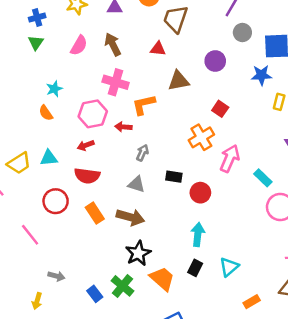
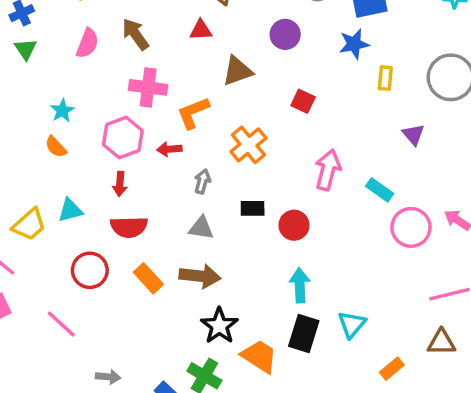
orange cross: (201, 137) -> (248, 145), moved
red arrow: (86, 145) -> (120, 184), turned -56
black rectangle: (195, 268) -> (304, 333), size x1.5

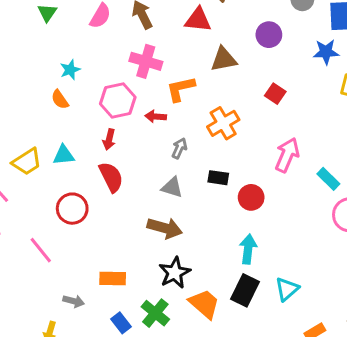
red triangle: (201, 30) -> (198, 20), size x1.4
red semicircle: (129, 227) -> (111, 177), turned -124
orange rectangle: (148, 278) -> (113, 279), moved, turned -55

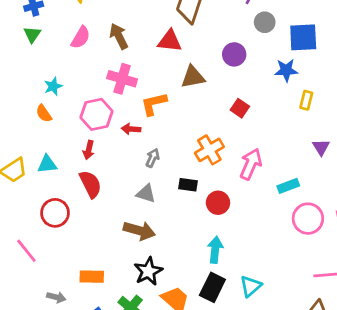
orange cross: (223, 123) -> (209, 150), moved
cyan rectangle: (328, 179) -> (288, 186), turned -65

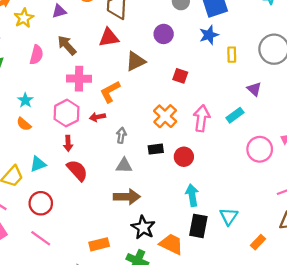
cyan rectangle: (288, 186) -> (235, 115), moved
red circle: (55, 213) -> (41, 203), moved

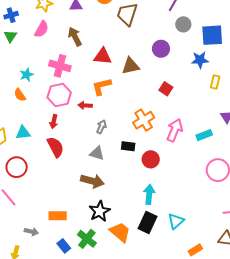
red triangle: (109, 38) -> (103, 56), moved
pink semicircle: (36, 55) -> (42, 29), moved
pink cross: (79, 79) -> (60, 66), moved

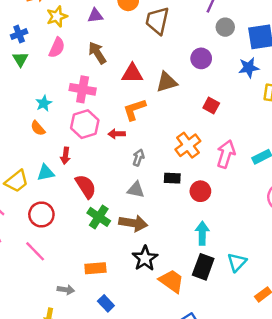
red arrow: (54, 122) -> (65, 156), moved
green cross: (87, 239) -> (99, 217), moved

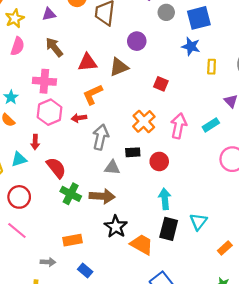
purple circle: (201, 58) -> (137, 41), moved
blue star: (249, 68) -> (191, 46), turned 30
gray arrow: (138, 158) -> (101, 137), size x1.6
gray triangle: (136, 190) -> (112, 168), moved

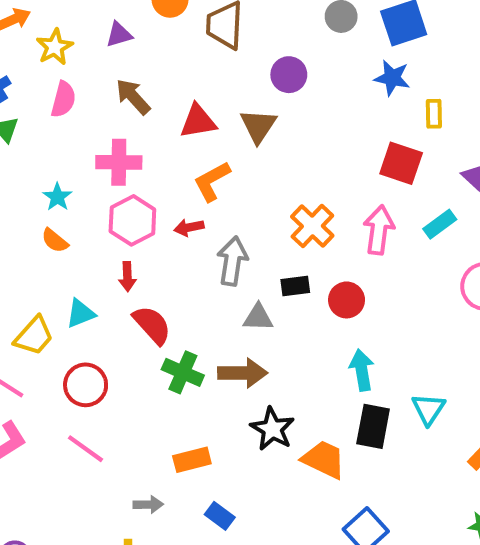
brown triangle: (119, 67) -> (258, 126), turned -30
red square: (161, 84) -> (401, 163), moved, size x1.5
red arrow: (35, 142) -> (127, 277), moved

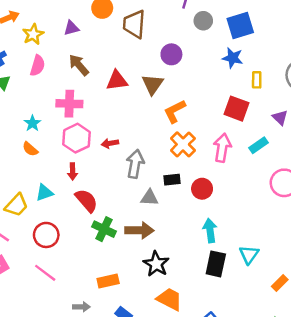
orange L-shape: (212, 181) -> (175, 111), moved
orange trapezoid: (324, 459) -> (169, 299), moved

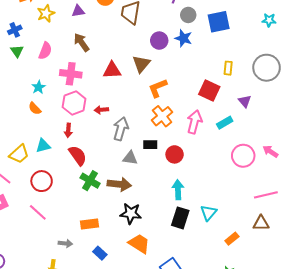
blue star: (233, 58) -> (183, 38), moved
pink semicircle: (37, 66) -> (45, 51), moved
red triangle: (117, 81) -> (112, 70), moved
black star: (156, 264) -> (131, 213), turned -30

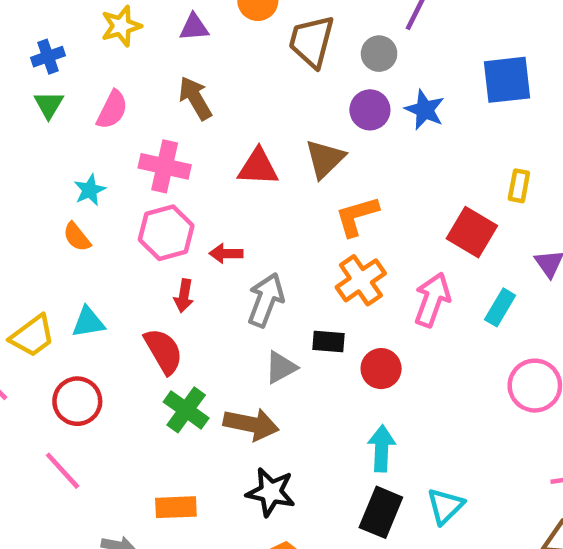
gray circle: (188, 15) -> (379, 54), moved
cyan rectangle: (225, 123) -> (500, 307), turned -35
red arrow: (68, 130) -> (184, 296), moved
gray triangle: (130, 158) -> (281, 367), turned -42

